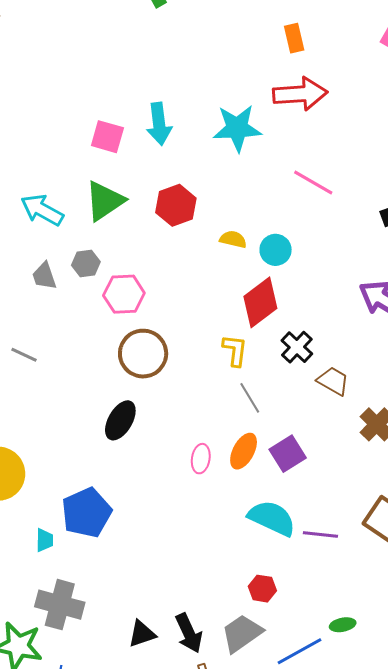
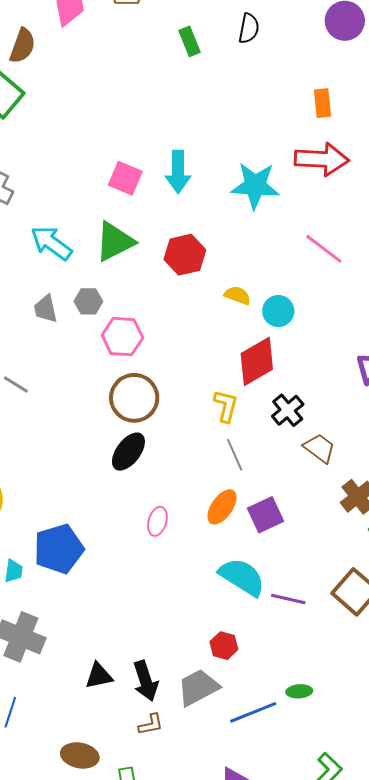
black ellipse: (120, 420) -> (128, 452), moved
pink ellipse: (201, 459) -> (157, 521), moved

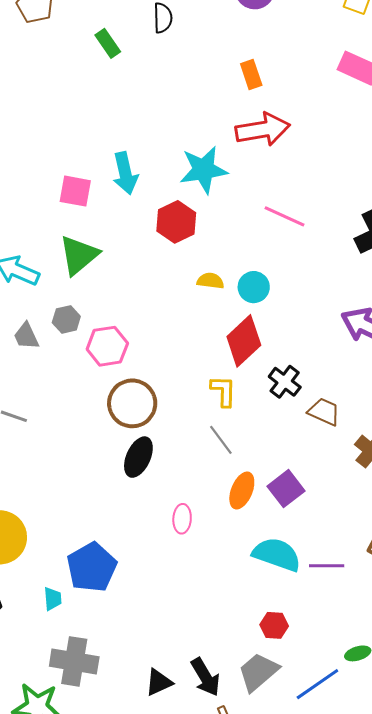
red hexagon: (185, 255) -> (176, 222), moved
gray line: (235, 455) -> (221, 440), moved

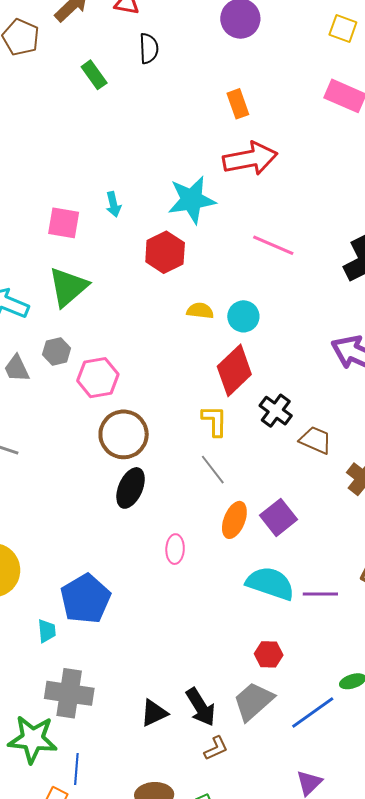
cyan arrow: (125, 173) -> (113, 204), size x0.6

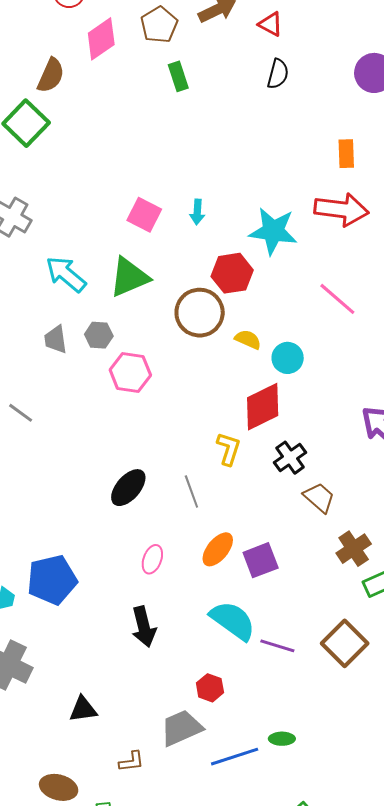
green rectangle: (94, 75) -> (178, 76), moved
brown circle: (124, 434) -> (200, 313), moved
gray line: (213, 470) -> (191, 492), moved
black arrow: (201, 707) -> (144, 627), moved

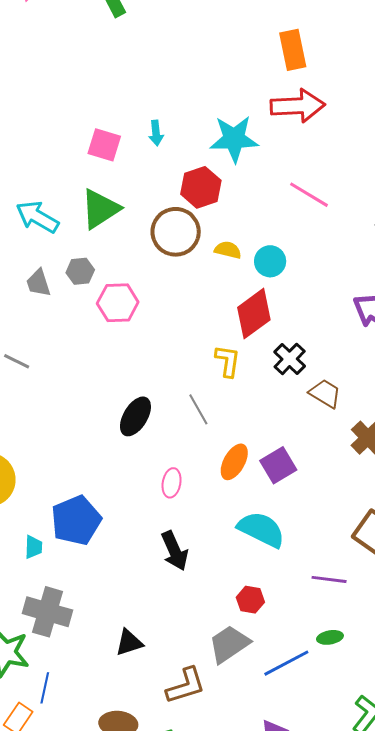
orange rectangle: (346, 154) -> (293, 50), size x1.4
purple line: (277, 646) -> (329, 579), moved
brown L-shape: (131, 761) -> (186, 686), size x1.6

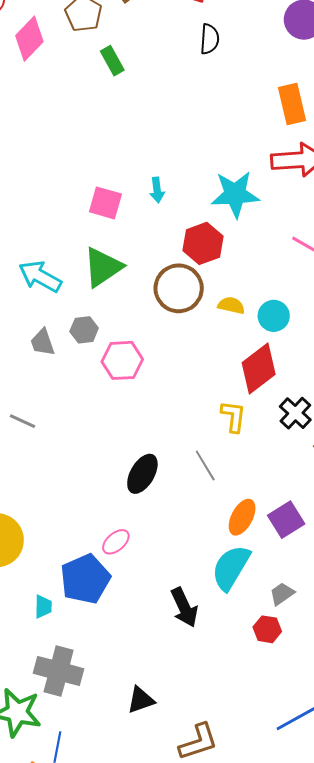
pink ellipse: (172, 483) -> (116, 542), moved, turned 40
cyan semicircle: (261, 529) -> (231, 568), moved, turned -84
red hexagon: (250, 600) -> (267, 629), moved
gray trapezoid: (229, 644) -> (282, 594), moved, size x0.6

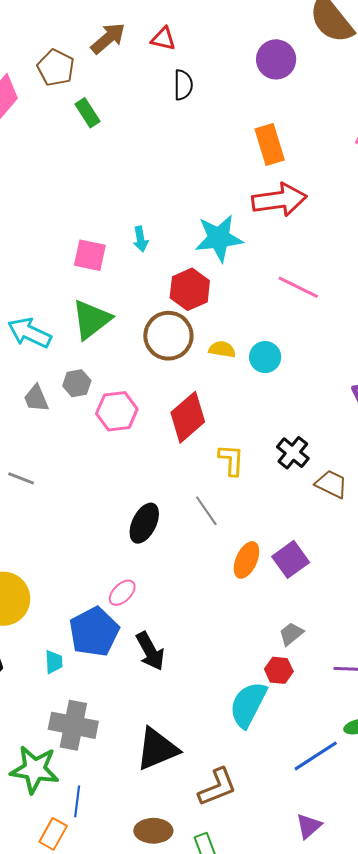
red diamond: (259, 368) -> (188, 417), moved
cyan semicircle: (231, 568) -> (248, 705), moved
black arrow: (184, 607) -> (150, 651), moved
black triangle: (141, 700) -> (157, 749), size x1.6

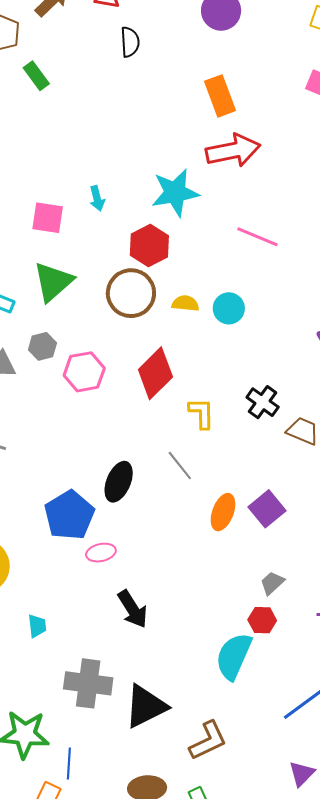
pink ellipse: (122, 593) -> (101, 553), turned 36
blue pentagon: (94, 632) -> (69, 515), moved
gray cross: (73, 725) -> (88, 683), moved

